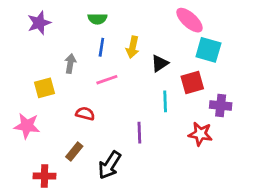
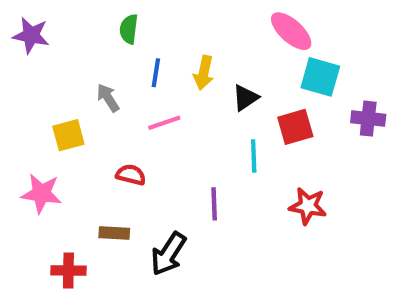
green semicircle: (97, 19) -> (129, 29), moved, turned 96
purple star: (39, 23) -> (31, 35), moved, turned 30
gray arrow: (70, 63) -> (108, 98), turned -42
purple cross: (221, 105) -> (368, 119), moved
brown rectangle: (74, 152) -> (114, 233), turned 54

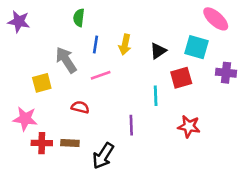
pink ellipse: (291, 31) -> (216, 19), moved
gray arrow: (108, 98) -> (66, 60), size x1.5
black triangle: (245, 98) -> (158, 51), moved
red cross: (68, 270) -> (42, 143), moved

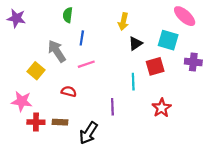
yellow arrow: (125, 45) -> (123, 22), moved
yellow square: (42, 83) -> (36, 71), turned -35
red star: (189, 126) -> (162, 108), turned 30

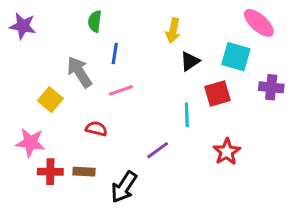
purple line: (112, 107) -> (158, 150), turned 56

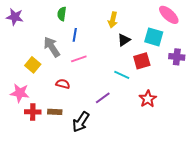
cyan line: (187, 115) -> (122, 75), turned -63

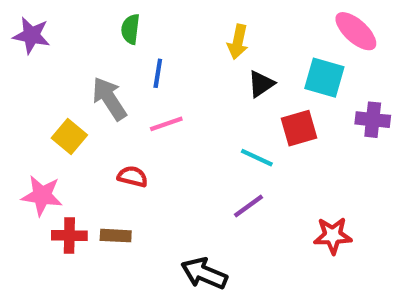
purple line: (103, 98) -> (248, 206), moved
red star: (148, 99) -> (333, 236), moved, turned 30
black arrow: (81, 122) -> (204, 273), moved, turned 80

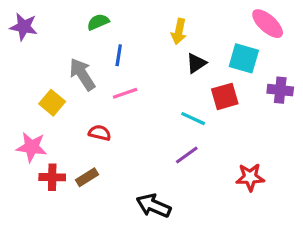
green semicircle: (130, 29) -> (98, 22), turned 60
brown rectangle: (116, 236) -> (87, 177), turned -35

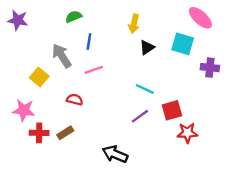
red square: (225, 96) -> (172, 110), moved

